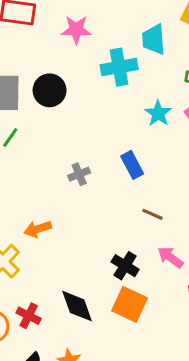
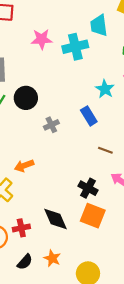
pink star: (76, 30) -> (42, 39), moved
black circle: (50, 90) -> (26, 98), moved
cyan star: (158, 113) -> (105, 89), moved
red cross: (29, 316) -> (21, 228), turned -35

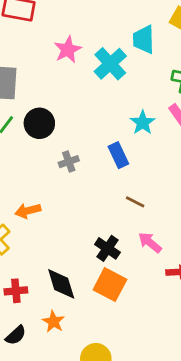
pink star: (42, 39) -> (68, 50), turned -30
cyan cross: (75, 47) -> (110, 64), turned -35
orange star: (52, 258) -> (53, 322), moved

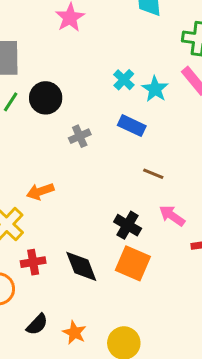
cyan cross: (110, 64) -> (124, 80), moved, size x0.6
blue rectangle: (118, 155) -> (132, 126), turned -35
red cross: (16, 291) -> (33, 262), moved
orange star: (53, 322) -> (74, 333), moved

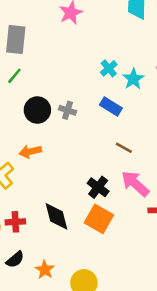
black circle: (46, 98) -> (37, 110), moved
gray cross: (80, 136) -> (68, 110), turned 35
pink arrow: (172, 216) -> (135, 184), size x1.4
red cross: (33, 262) -> (15, 222), moved

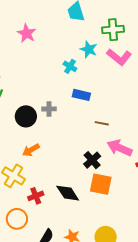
cyan star: (133, 79) -> (89, 49), moved
black cross: (98, 187) -> (92, 160), turned 30
red cross: (15, 222) -> (36, 196), moved

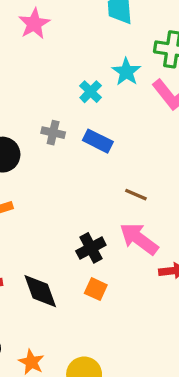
gray cross: (49, 109) -> (53, 133), moved
brown line: (102, 123) -> (136, 195), moved
orange square: (101, 184) -> (96, 289), size x0.6

